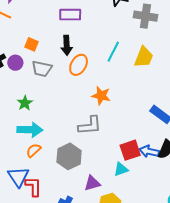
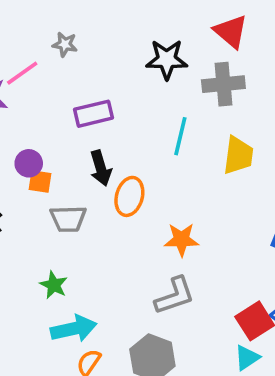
cyan line: (113, 52) -> (180, 136), moved
purple circle: (15, 63) -> (29, 163), moved

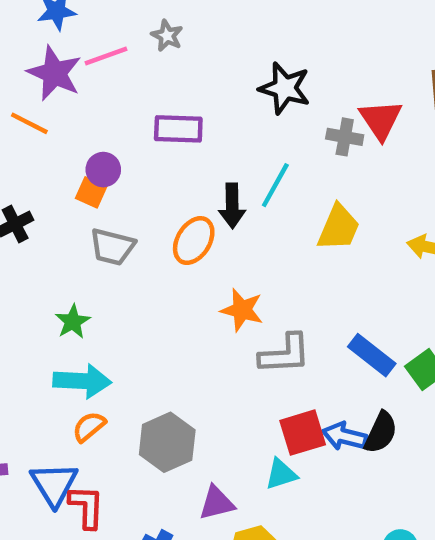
red triangle: (231, 31) -> (381, 120), moved
gray cross: (223, 84) -> (345, 137), size x0.7
purple circle: (29, 163) -> (103, 170), moved
black arrow: (101, 168) -> (232, 206), moved
gray L-shape: (175, 296) -> (285, 354), moved

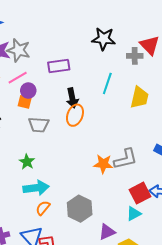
gray star: (167, 36) -> (19, 50), moved, size x1.6
pink line: (106, 56) -> (18, 78), moved
black arrow: (232, 206) -> (72, 98), moved
orange star: (242, 310) -> (103, 164), moved

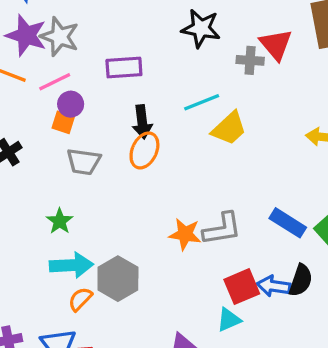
cyan line: (107, 83) -> (202, 102), turned 45
yellow trapezoid: (139, 97) -> (229, 128), moved, turned 30
gray hexagon: (80, 209) -> (118, 279), moved

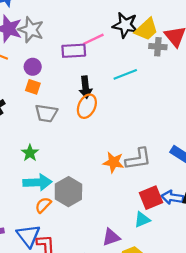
pink line: (55, 82) -> (93, 39), moved
purple circle: (71, 104) -> (33, 67), moved
yellow trapezoid: (229, 128) -> (146, 29), moved

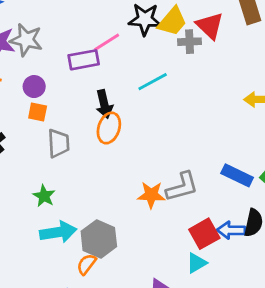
gray trapezoid: (46, 113) -> (59, 143), turned -95
orange semicircle: (43, 205) -> (86, 264), moved

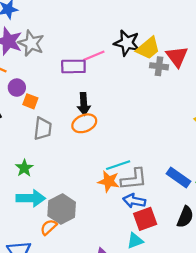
cyan line: (153, 82) -> (118, 165), moved
purple circle: (34, 87) -> (17, 88), moved
orange ellipse: (109, 128) -> (84, 123), turned 40
blue arrow: (231, 230) -> (134, 201), moved

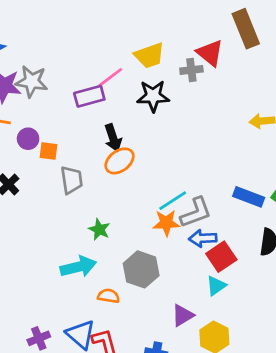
black star: (127, 43) -> (153, 96), moved
yellow trapezoid: (148, 48) -> (149, 55), moved, turned 35
green star: (24, 168) -> (99, 229), moved
gray hexagon: (62, 209) -> (141, 269), moved
orange semicircle: (49, 227) -> (109, 296), turned 66

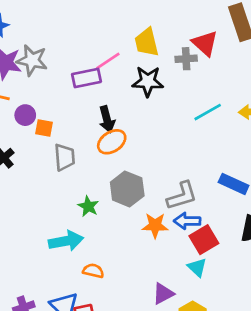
yellow trapezoid: (149, 55) -> (147, 42), turned 92
cyan line: (173, 201) -> (208, 112), moved
orange star: (166, 223) -> (155, 225), moved
gray hexagon: (141, 269) -> (127, 189), moved
cyan triangle: (216, 286) -> (197, 267), turned -45

